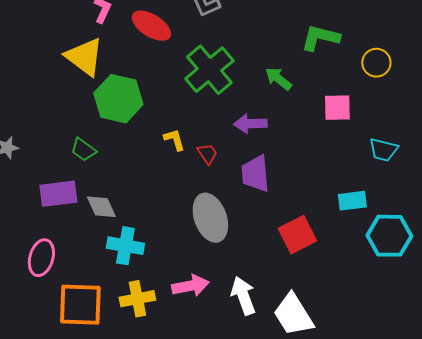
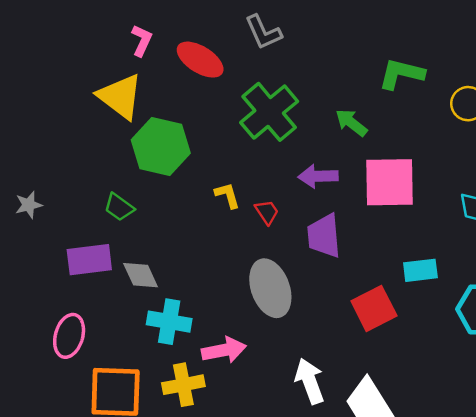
pink square: (337, 108) -> (389, 182), moved, size x1.6
cyan rectangle: (352, 201) -> (420, 270), moved
pink arrow: (190, 286) -> (224, 350), moved

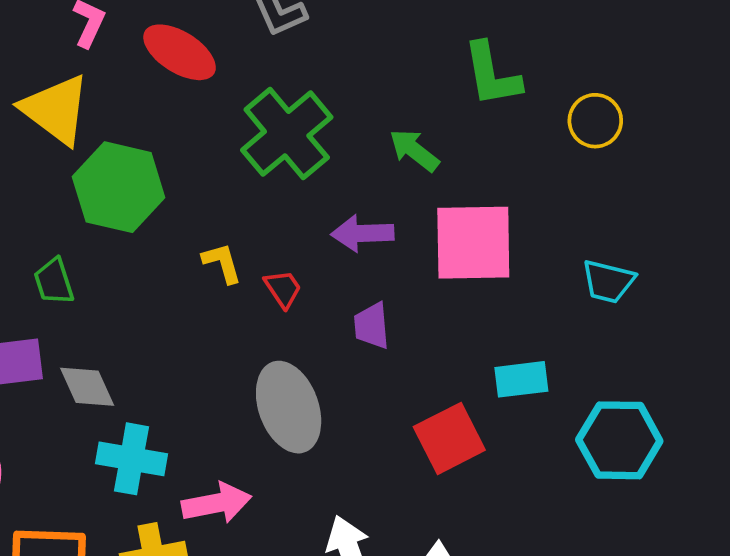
green L-shape: (401, 74) -> (492, 74), turned -114
green trapezoid: (119, 207) -> (54, 281), turned 36
purple trapezoid: (324, 236) -> (372, 326), size x0.7

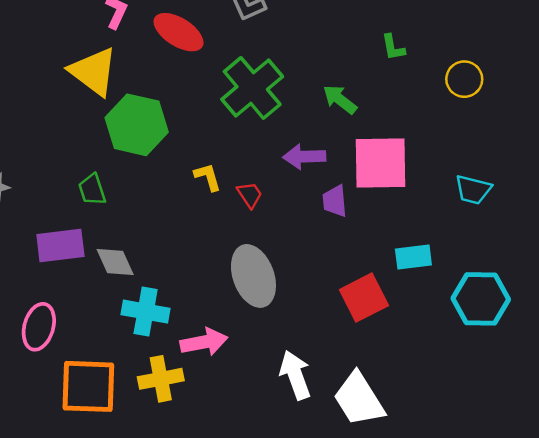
green L-shape: (492, 74) -> (393, 47), size x0.6
purple trapezoid: (372, 326) -> (335, 201), moved

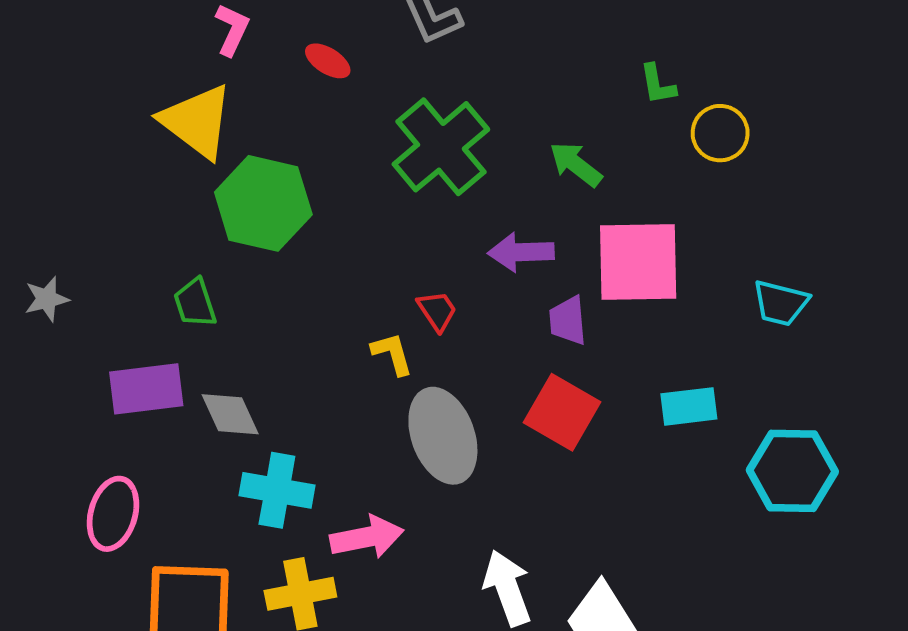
red ellipse: (179, 32) -> (328, 61), size x0.6
yellow circle: (464, 79) -> (720, 133), moved
yellow L-shape: (208, 177) -> (392, 354), moved
red square: (364, 298) -> (562, 412), moved, turned -33

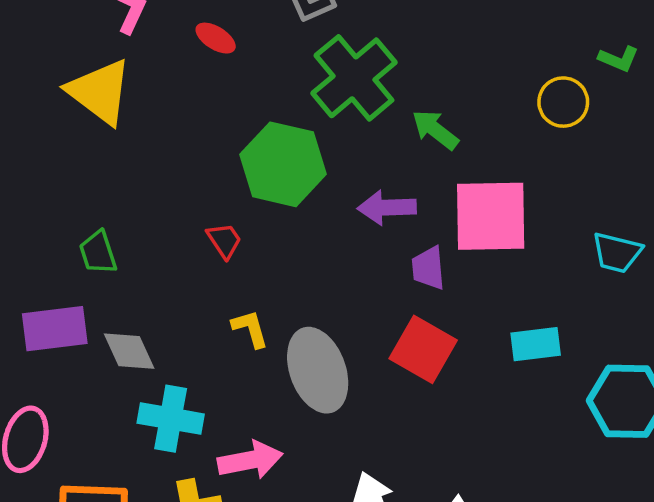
green L-shape: (658, 84) -> (619, 59), moved, turned -57
green cross: (441, 147) -> (354, 78), moved
green hexagon: (263, 203) -> (283, 164), moved
red trapezoid: (437, 311) -> (224, 240), moved
yellow L-shape: (392, 354) -> (250, 329), moved

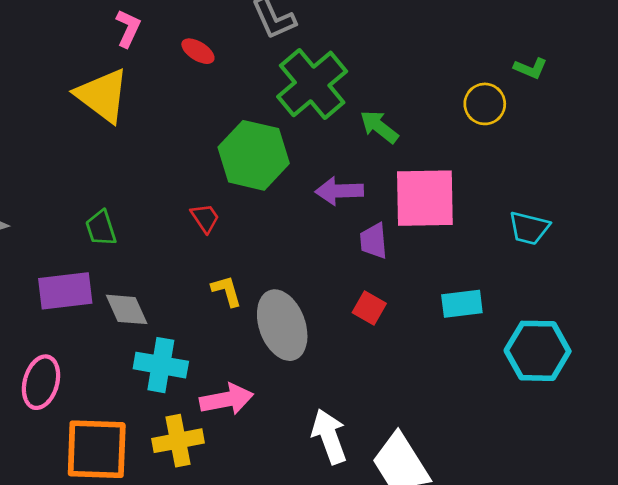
red square: (423, 349) -> (369, 308), size x0.6

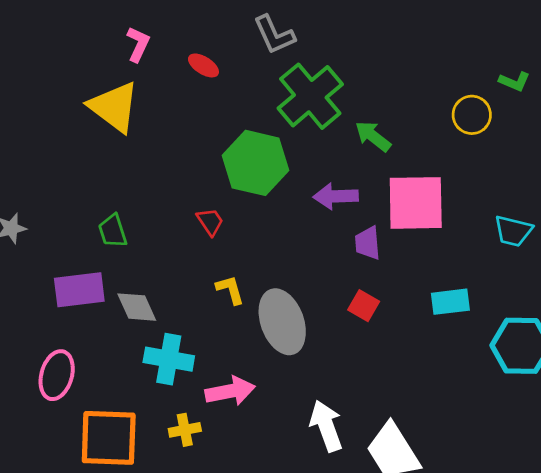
yellow cross: (178, 441) -> (185, 430), size x0.7

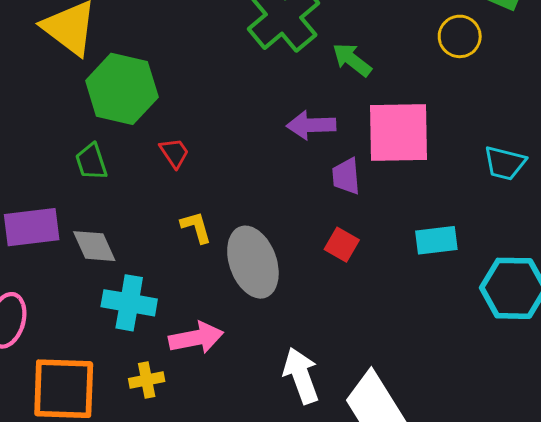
green hexagon: (256, 163) -> (122, 89), moved
green trapezoid: (113, 231) -> (91, 162), moved

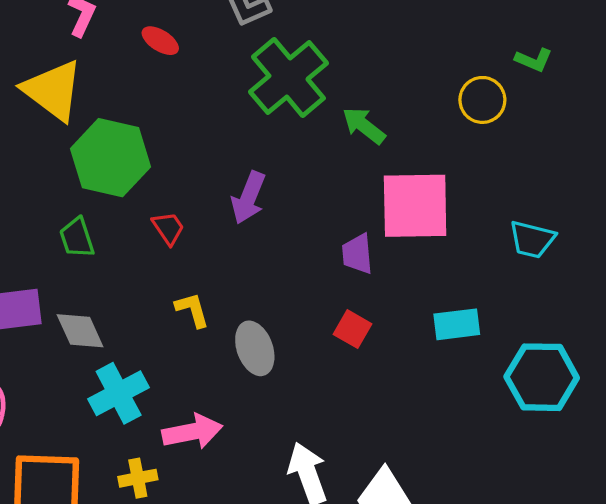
purple arrow: (311, 125) -> (248, 198), moved, turned -66
gray ellipse: (253, 262) -> (255, 348), size x0.7
cyan cross: (129, 303) -> (119, 393), turned -38

